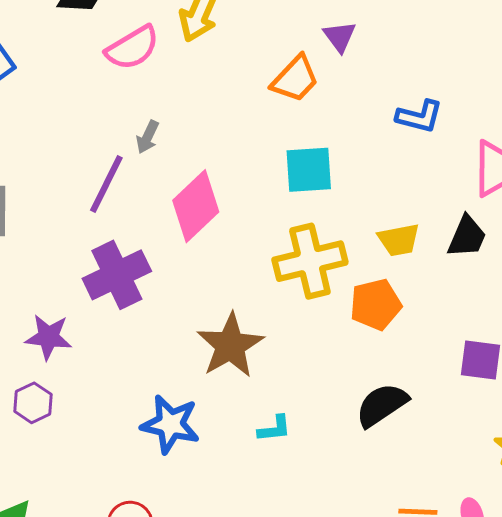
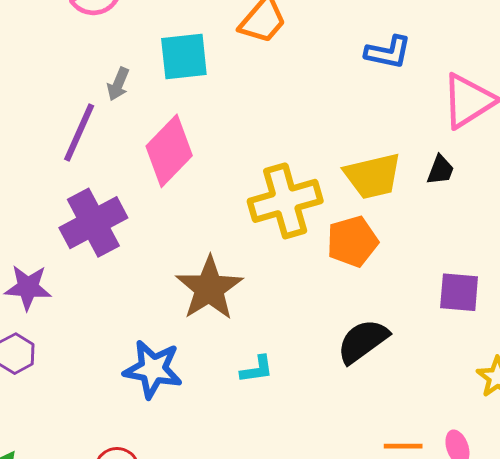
cyan square: (309, 170) -> (184, 57), moved
black trapezoid: (467, 237) -> (440, 170), size x0.7
yellow trapezoid: (399, 240) -> (373, 176), size x1.4

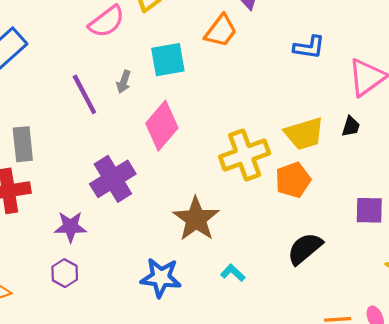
purple line: (79, 132) -> (84, 94), moved, turned -48
cyan L-shape: (257, 369) -> (233, 273), turned -125

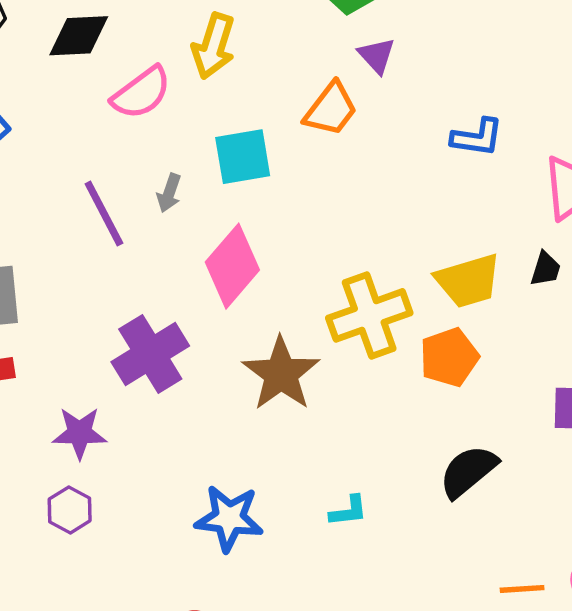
brown star: (196, 219) -> (281, 374), moved
cyan L-shape: (233, 273) -> (348, 511), turned 130

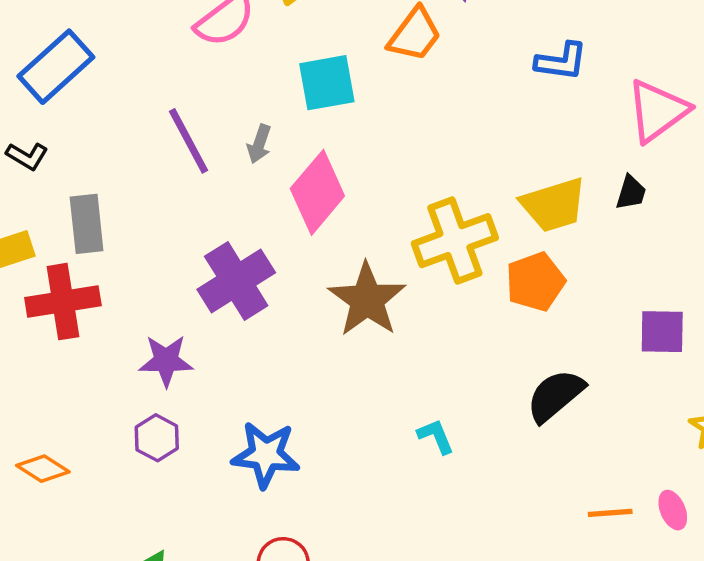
gray arrow: (169, 193) -> (259, 144), moved
cyan L-shape: (348, 511) -> (436, 436), turned -105
blue star: (229, 518) -> (266, 455), moved

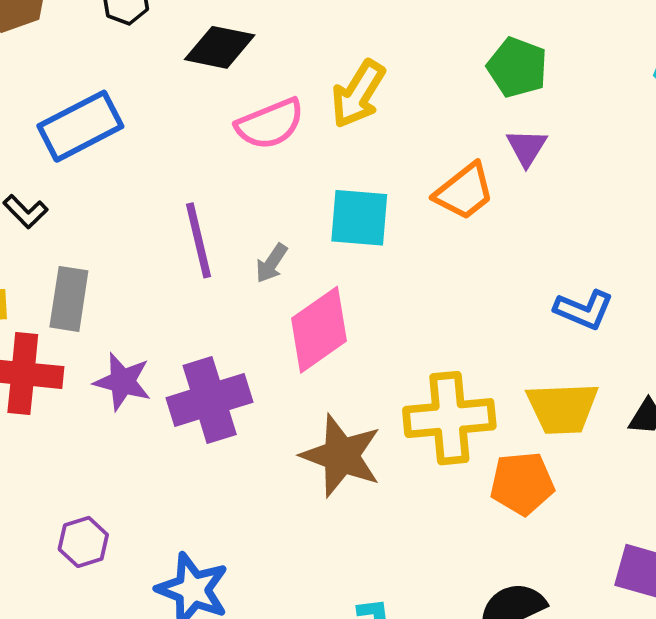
blue L-shape: (561, 61) -> (584, 310), moved
brown star: (367, 300) -> (341, 456), turned -30
purple star: (166, 361) -> (122, 382), moved

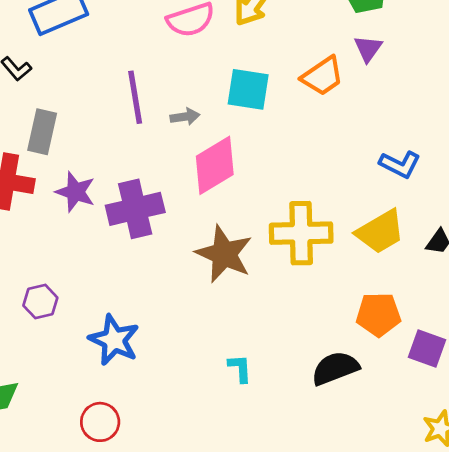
gray arrow: (272, 263) -> (185, 117), turned -136
yellow trapezoid: (562, 408) -> (380, 232), turned -32
orange pentagon: (522, 483) -> (378, 314), moved

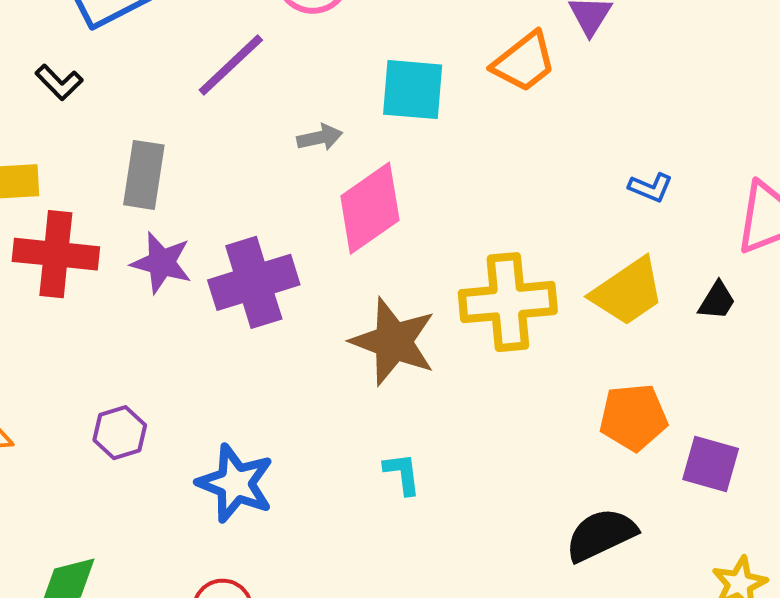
purple line: (135, 97) -> (231, 65), moved, turned 60
gray rectangle: (42, 132) -> (144, 175), moved
blue L-shape: (400, 164) -> (651, 187), size x0.7
cyan L-shape: (240, 368) -> (402, 474), moved
black semicircle: (335, 368) -> (601, 535), moved

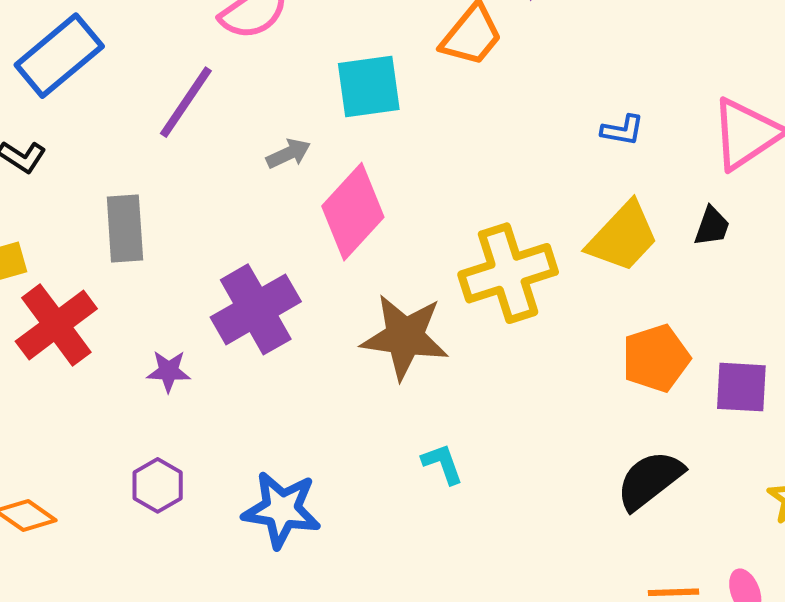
red cross: (56, 254) -> (56, 325), turned -30
purple star: (162, 263) -> (169, 371), moved, size x0.7

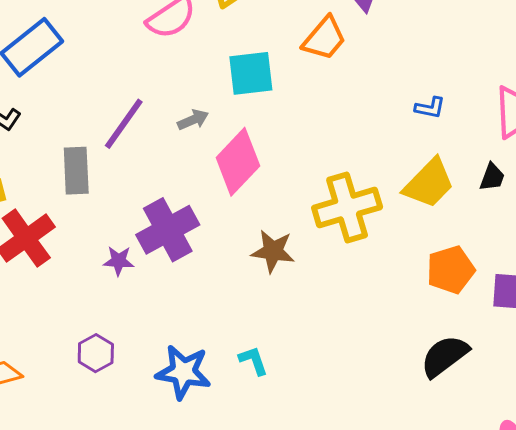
purple line: (186, 102) -> (124, 124), moved
brown star: (405, 337) -> (273, 251), size x0.7
purple star: (169, 371) -> (119, 261), moved
cyan L-shape: (443, 464) -> (253, 361), moved

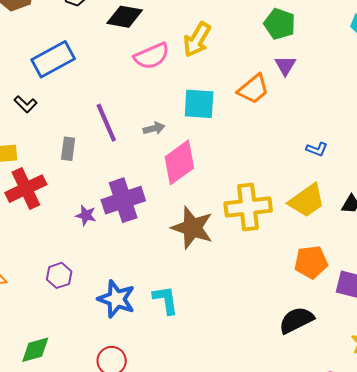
purple line: (124, 124) -> (106, 123), turned -69
gray rectangle: (76, 171) -> (68, 149), size x0.7
brown star: (273, 251) -> (192, 228), size x1.4
cyan L-shape: (253, 361) -> (166, 300), size x1.4

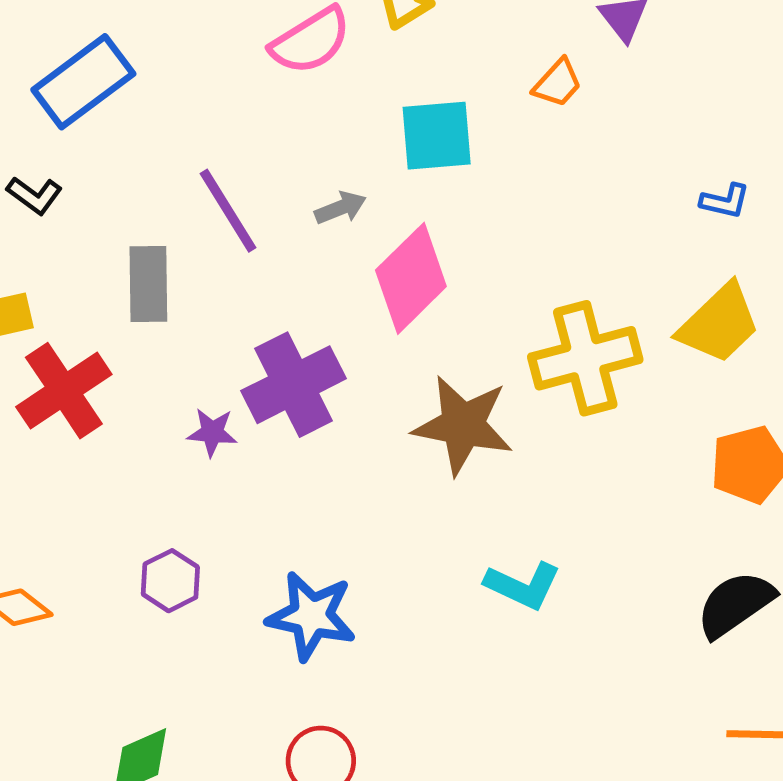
orange trapezoid: (253, 89) -> (558, 83), size x0.7
gray rectangle: (68, 149) -> (148, 284), size x1.4
cyan L-shape: (166, 300) -> (523, 585), moved, turned 132

